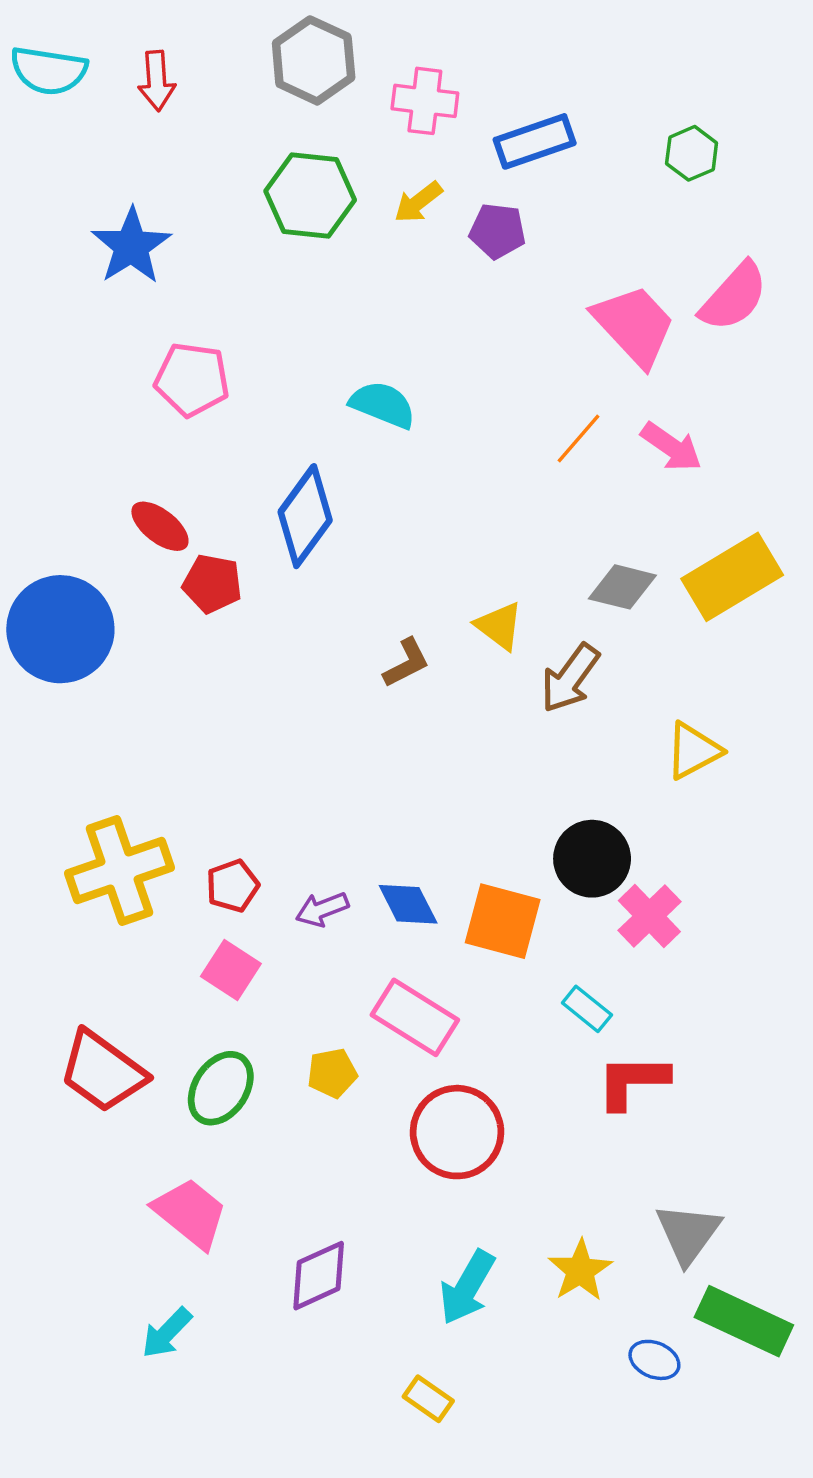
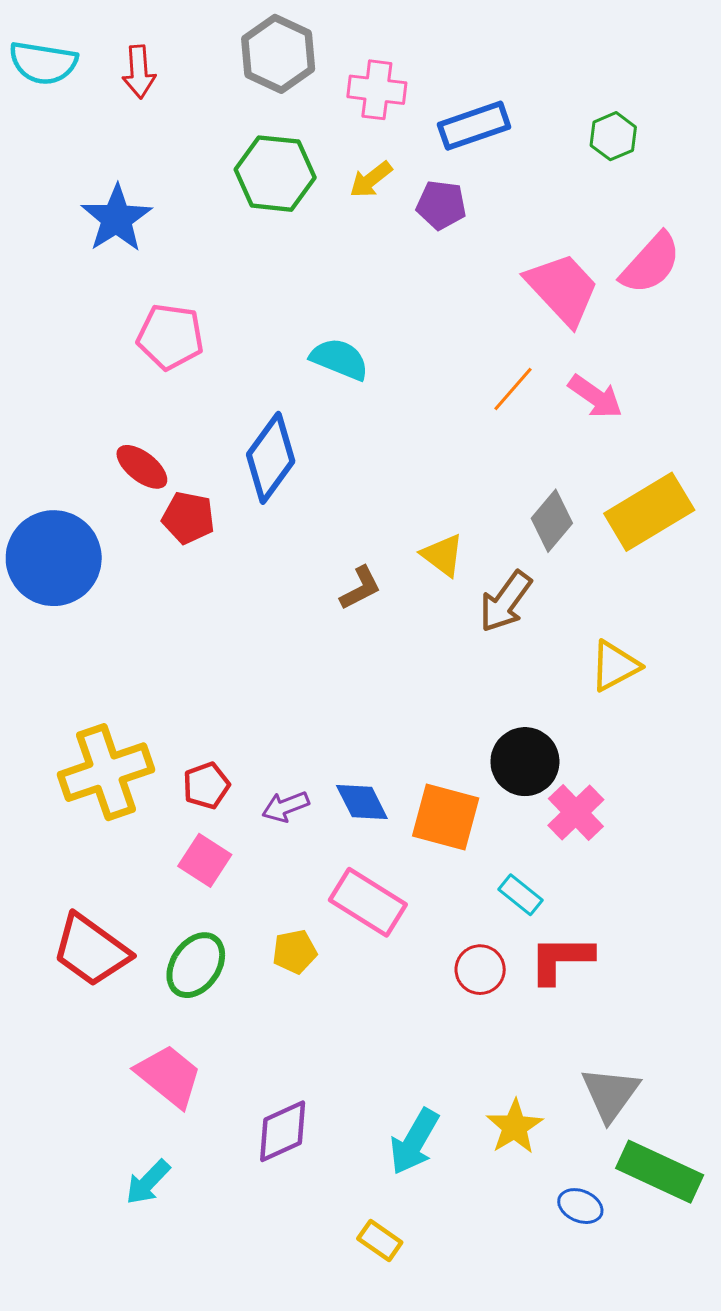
gray diamond: (622, 587) -> (552, 521), turned -64
red circle: (457, 1132) -> (480, 970), moved, size x0.6

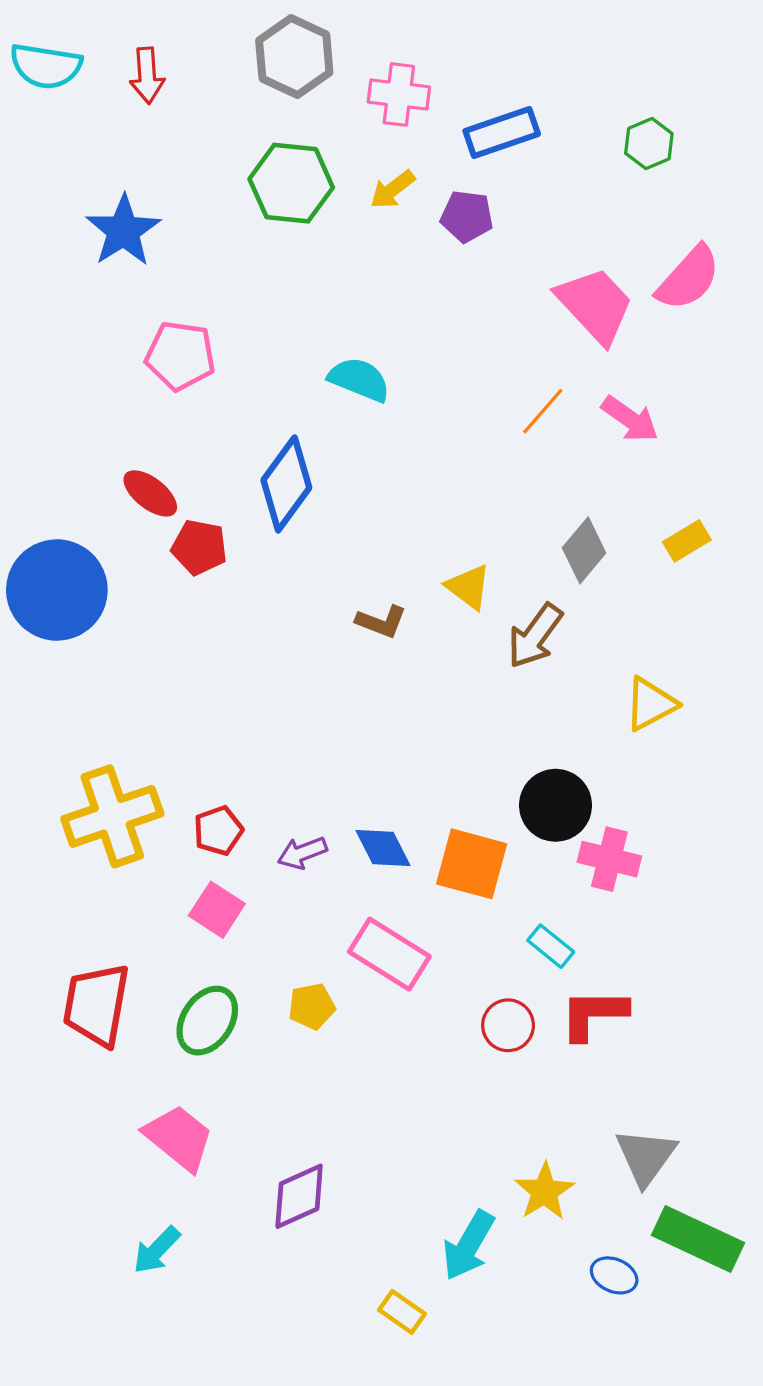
yellow rectangle: (649, 512) -> (687, 541), size x0.5
brown L-shape: (360, 588) -> (381, 622), turned 48
pink cross: (576, 812) -> (609, 859), turned -32
red trapezoid: (91, 950) -> (96, 1005), turned 64
cyan arrow: (414, 1142) -> (468, 1245), moved

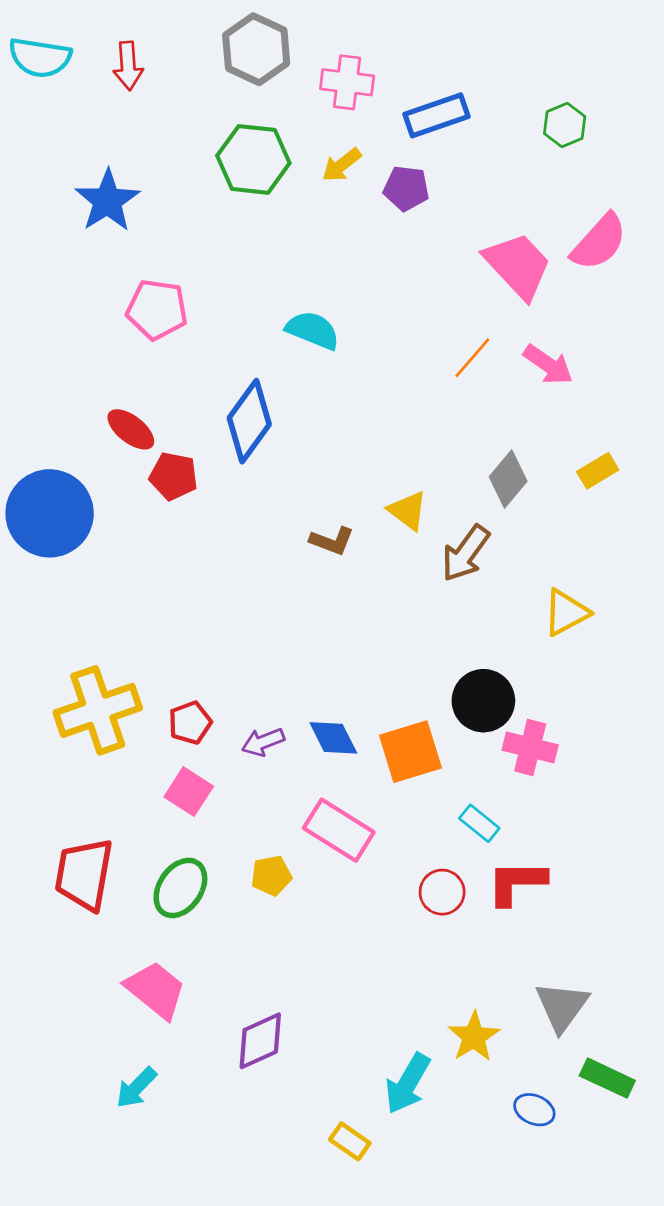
orange square: (472, 864) -> (410, 752), turned -32
green rectangle: (698, 1239) -> (607, 1078), size x0.7

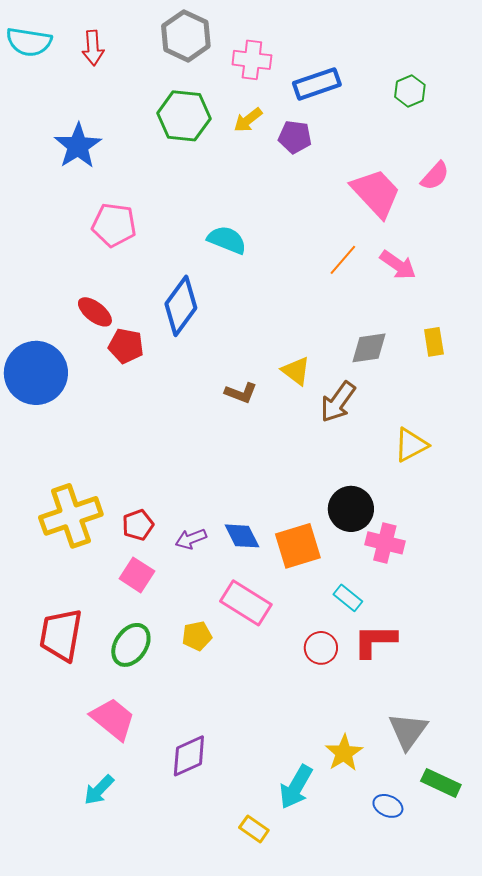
pink semicircle: (599, 242) -> (435, 176), size x0.7
yellow rectangle: (598, 471) -> (434, 342), turned -68
gray diamond: (508, 479) -> (369, 348), turned 42

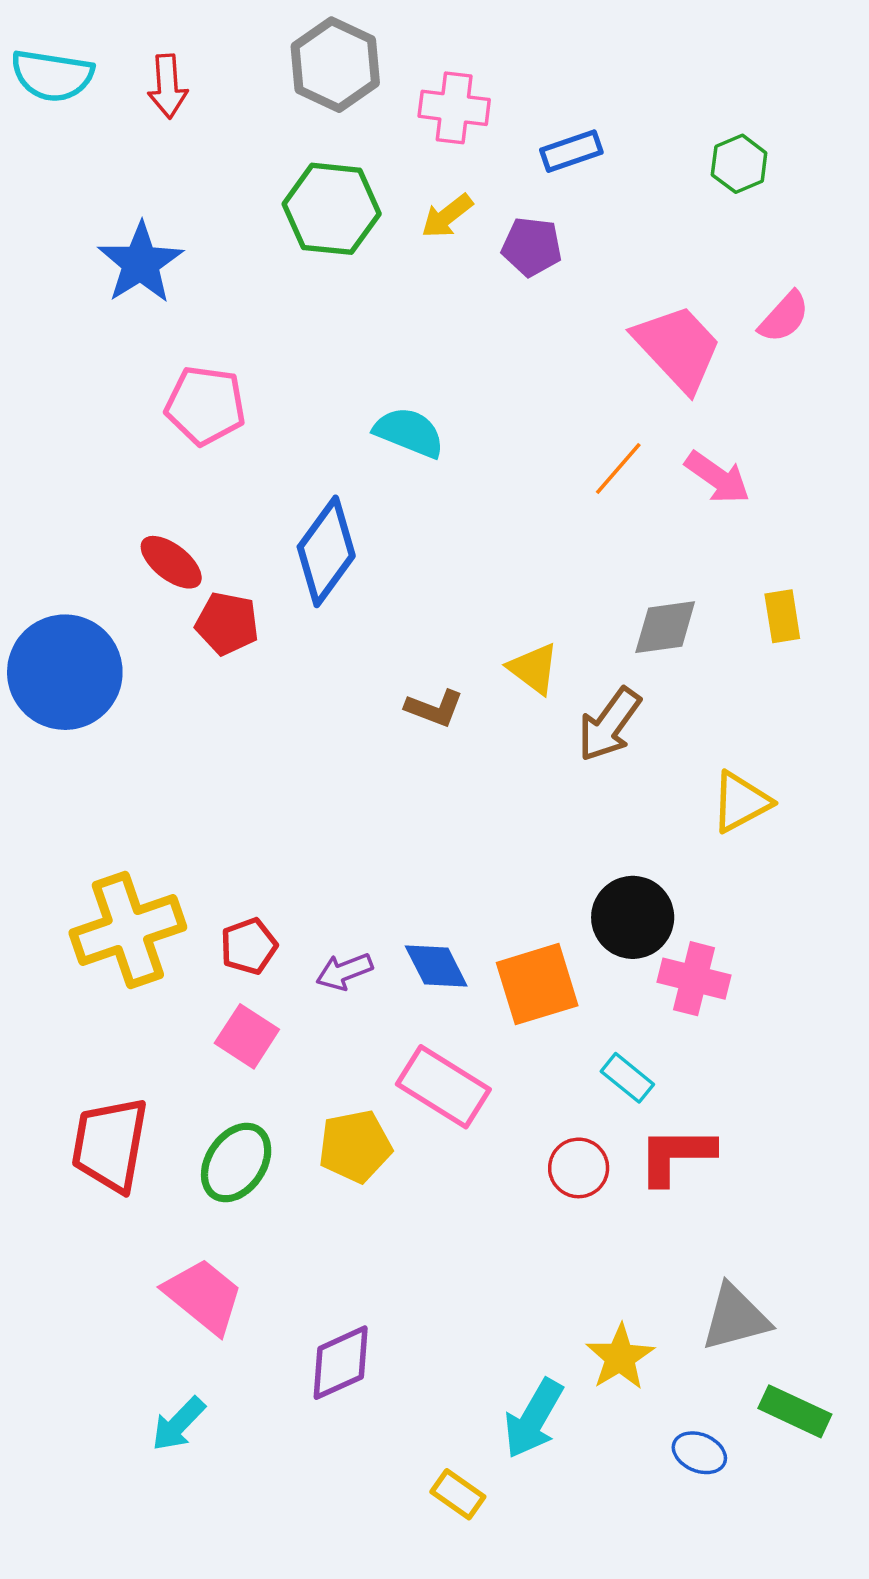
blue rectangle: (317, 84) -> (571, 151), size x0.7
yellow pentagon: (197, 636) -> (355, 1146), size x1.4
gray triangle: (408, 731) -> (735, 1318), turned 39

